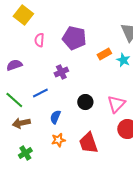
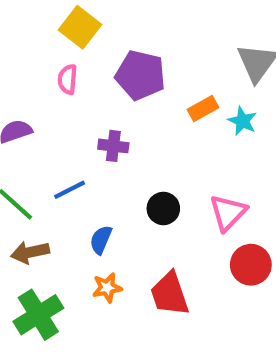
yellow square: (23, 15) -> (80, 27), moved
purple cross: (61, 72) -> (113, 146), turned 32
green cross: (25, 153) -> (38, 315), size x1.6

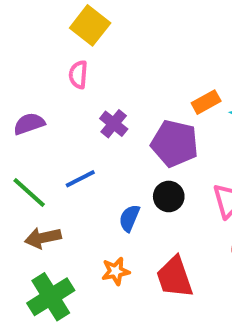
purple pentagon: (140, 75) -> (175, 143), moved
purple cross: (113, 146) -> (114, 124), moved, turned 32
blue semicircle: (101, 240) -> (129, 218), moved

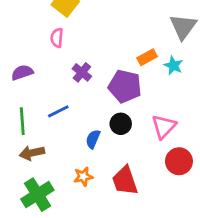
green line: (29, 193) -> (22, 121), turned 44

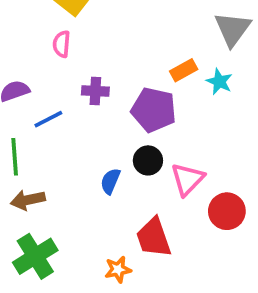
purple cross: (82, 72) -> (95, 91), turned -36
blue line: (58, 111) -> (48, 119), moved
pink triangle: (164, 127) -> (187, 179), moved
orange star: (83, 177) -> (118, 269), moved

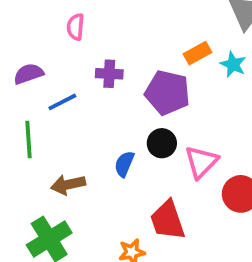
brown arrow: (28, 200) -> (68, 185), moved

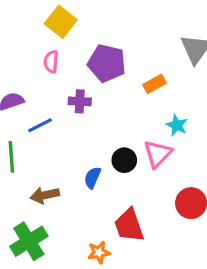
cyan star: (233, 64) -> (177, 125), moved
purple pentagon: (167, 93) -> (107, 63), moved
pink triangle: (201, 162) -> (158, 154), moved

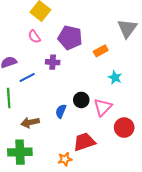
pink semicircle: (51, 62) -> (34, 37), turned -40
pink triangle: (158, 154) -> (103, 107), moved
red trapezoid: (129, 225) -> (84, 142), turned 90
green cross: (29, 241) -> (20, 152), turned 30

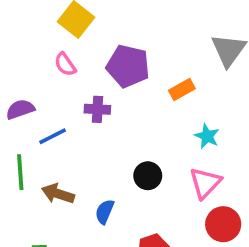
pink triangle: (103, 107) -> (205, 183), moved
blue semicircle: (61, 111) -> (105, 212), moved
brown arrow: (30, 122) -> (58, 194), moved, turned 30

